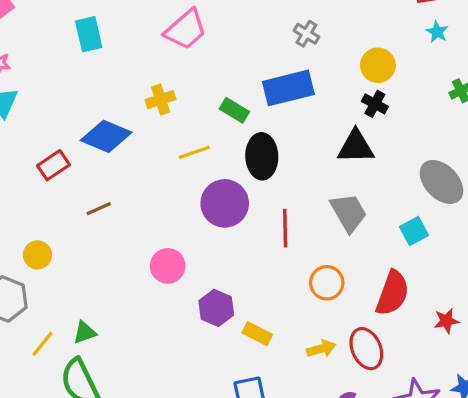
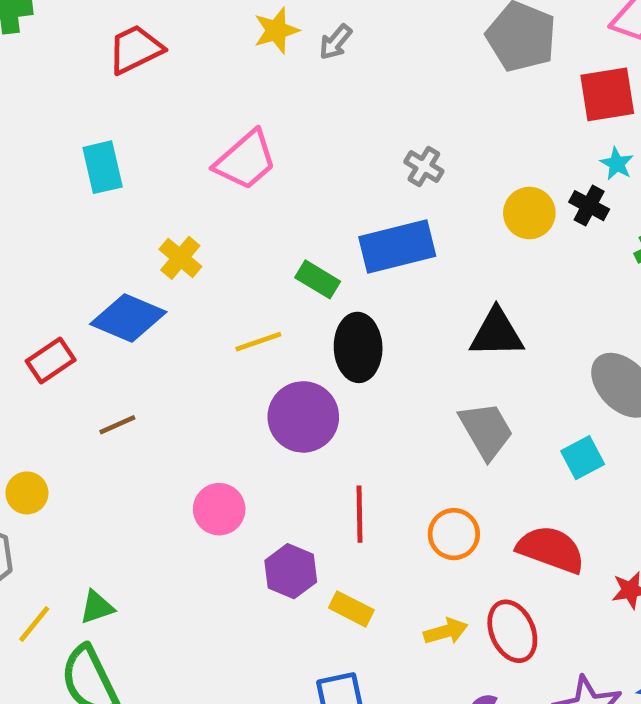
yellow cross: (161, 100) -> (180, 258), moved, turned -32
black cross: (375, 104) -> (589, 206), moved
red line: (285, 228) -> (359, 514), moved
red semicircle: (392, 293) -> (551, 549), turned -90

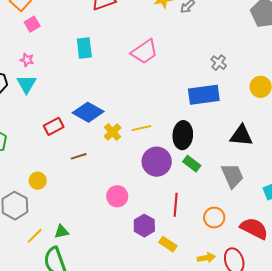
yellow cross: (180, 258) -> (112, 132), moved
green rectangle: (318, 279) -> (192, 164), moved

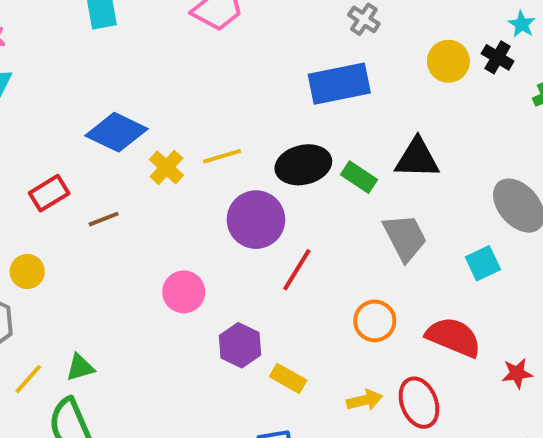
red rectangle: (54, 126) -> (49, 193), moved
black ellipse: (183, 135) -> (303, 165), turned 76
green rectangle: (192, 164) -> (359, 177), moved
red line: (176, 205) -> (297, 270), moved, turned 30

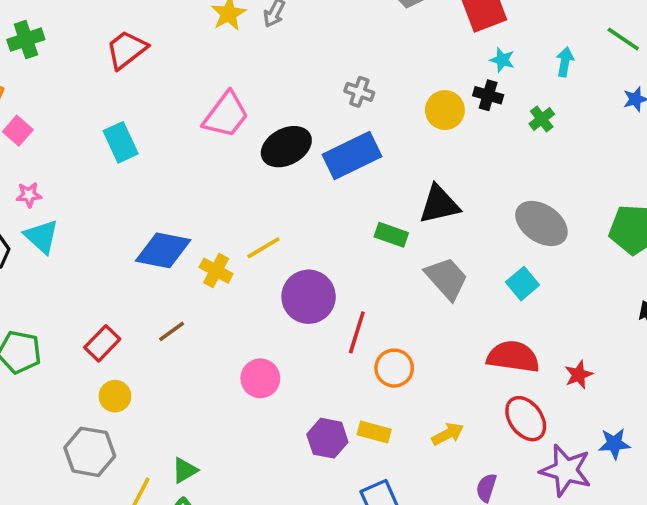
black ellipse: (303, 165) -> (286, 147), moved
red rectangle: (49, 193) -> (102, 343), moved
orange circle: (375, 321) -> (394, 368), moved
purple hexagon: (240, 345) -> (327, 438), moved
red ellipse: (419, 403) -> (526, 419), moved

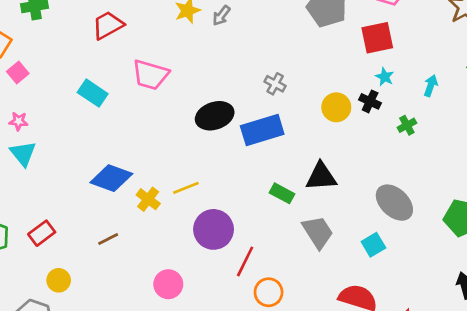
pink trapezoid: (226, 115) -> (150, 75), moved, turned 60
cyan rectangle: (121, 142) -> (93, 93), turned -40
red rectangle: (102, 343) -> (42, 233), moved

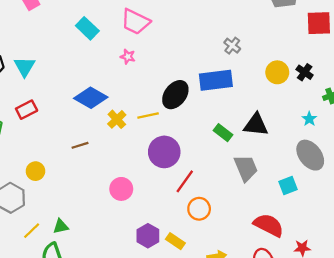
cyan star: (385, 77) -> (309, 119), moved
black ellipse: (215, 116) -> (175, 95), moved, turned -44
pink star: (19, 121) -> (128, 57), moved
red rectangle: (42, 233) -> (27, 110), moved

